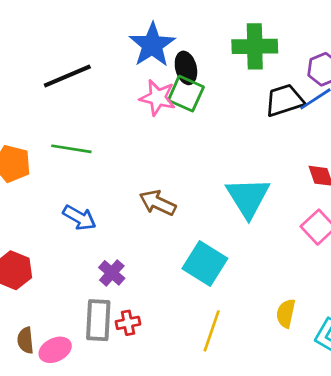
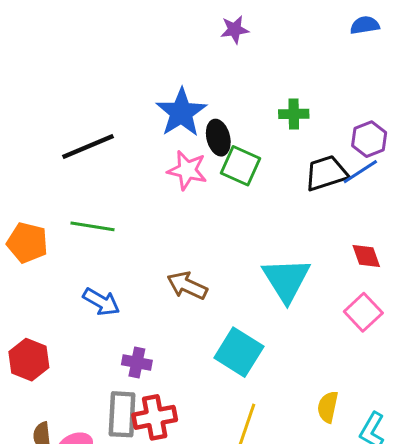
green cross: (255, 46) -> (294, 114), size x0.6
green square: (186, 94) -> (240, 166), moved
purple cross: (112, 273) -> (137, 363), turned -30
red cross: (128, 323) -> (155, 417), size x1.6

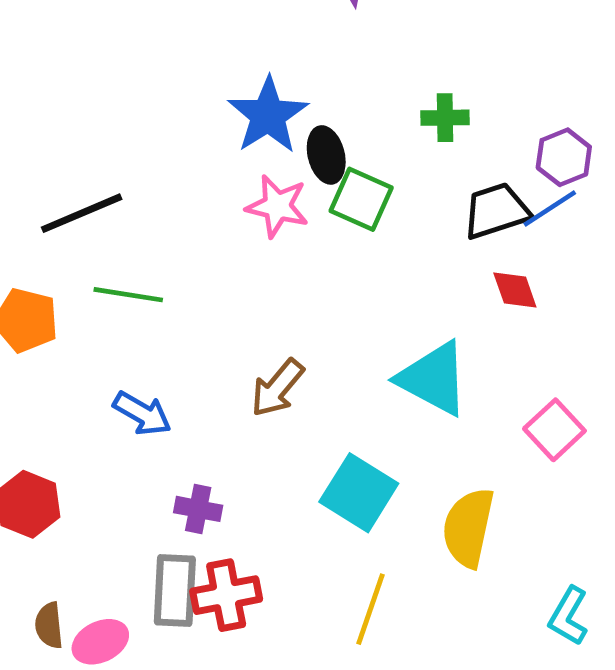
black line: (88, 147) -> (82, 213), moved
red diamond: (366, 256) -> (515, 290), moved
cyan triangle: (286, 280) -> (433, 379), turned -30
brown arrow: (187, 286) -> (277, 388), turned -75
yellow semicircle: (328, 407) -> (468, 528), moved, size x1.6

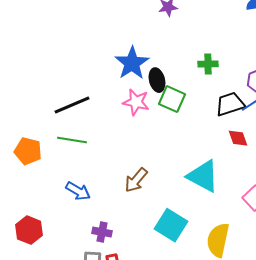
black line: (82, 213) -> (72, 105), moved

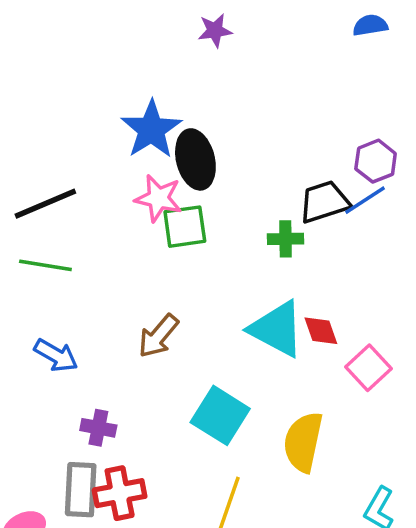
green cross: (208, 64) -> (286, 239), moved
black ellipse: (157, 80) -> (195, 159), size x1.4
green square: (172, 99) -> (185, 227), moved, turned -32
red diamond: (238, 138) -> (321, 331), moved

